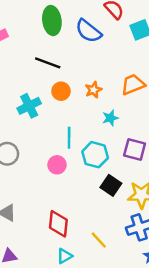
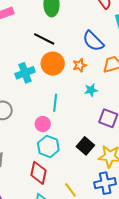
blue semicircle: (88, 31) -> (93, 41), moved
orange circle: (61, 91) -> (53, 64), size x1.5
cyan hexagon: (95, 155) -> (48, 146), moved

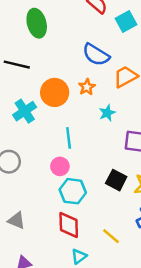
black line: (44, 39) -> (17, 65), moved

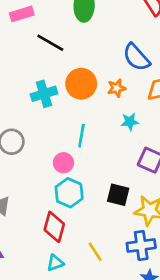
black square: (116, 180) -> (118, 195), turned -30

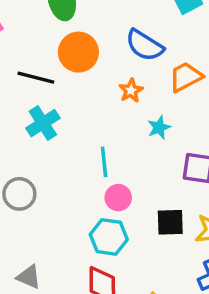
black line: (50, 43) -> (36, 78), moved
orange circle: (81, 84) -> (78, 52), moved
pink circle: (63, 163) -> (118, 198), moved

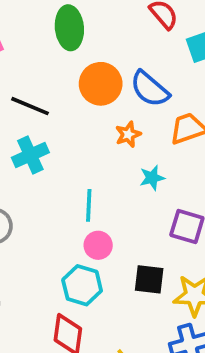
orange circle: (78, 52) -> (101, 84), moved

